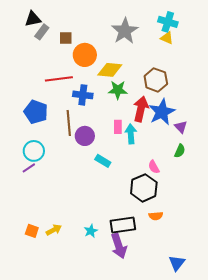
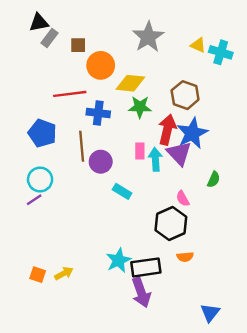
cyan cross: (168, 22) -> (221, 52), moved
purple triangle: (181, 127) -> (179, 153), moved, size x1.6
cyan star: (91, 231) -> (119, 260), moved, size x1.5

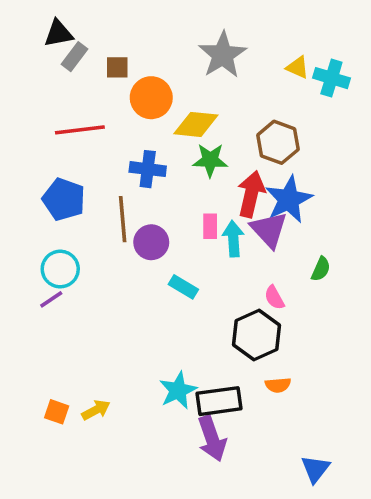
red line: (70, 94) -> (80, 130), moved

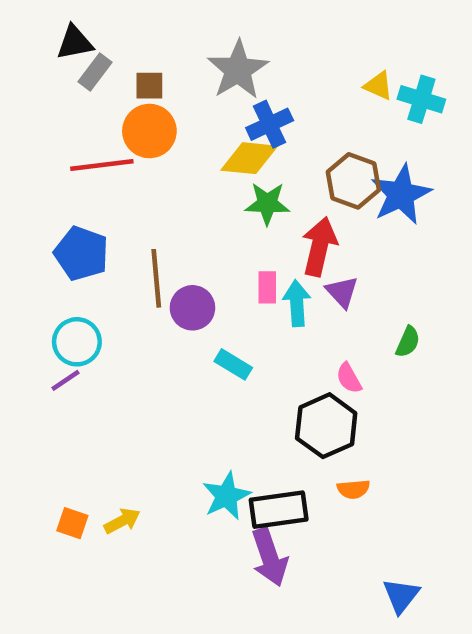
gray star: (223, 55) -> (238, 70), moved
orange circle: (151, 98) -> (149, 131), moved
blue cross: (148, 169) -> (270, 124), moved, turned -32
blue star: (289, 199) -> (401, 194), moved
purple triangle: (269, 230) -> (342, 292), size x0.7

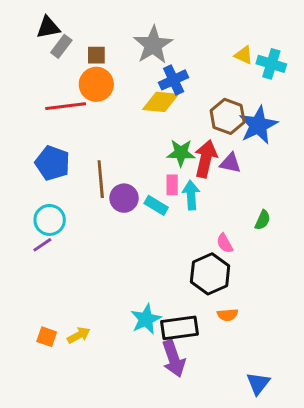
green star: (267, 204) -> (181, 153), moved
purple triangle: (342, 292) -> (230, 163), moved, turned -35
cyan rectangle: (233, 364) -> (156, 205), moved

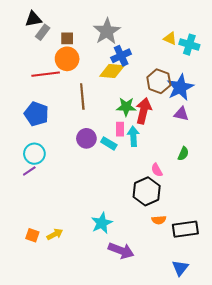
purple triangle: (230, 163) -> (181, 114), moved
brown line: (101, 179) -> (82, 97), moved
black rectangle: (179, 328) -> (185, 229), moved
purple arrow: (174, 359) -> (121, 251), turned -50

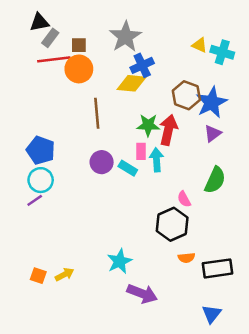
red line: (46, 74) -> (54, 59), moved
blue pentagon: (36, 114) -> (41, 150), moved
purple triangle: (181, 114) -> (213, 133), turned -49
green semicircle: (183, 154) -> (215, 180), size x1.6

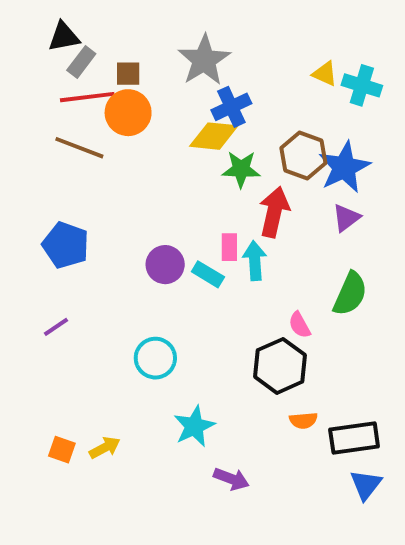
brown line: (97, 113) -> (79, 148), moved, turned -64
green star: (148, 125) -> (241, 169), moved
cyan circle: (41, 180) -> (155, 358), moved
purple arrow: (142, 294) -> (231, 479), size x0.7
blue triangle: (211, 314) -> (366, 485), moved

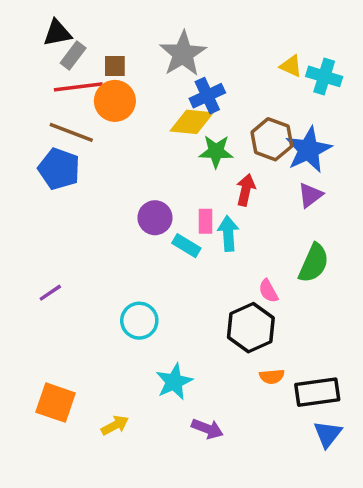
red arrow: (274, 212) -> (246, 190), size x0.7
blue pentagon: (66, 245) -> (59, 169), moved
purple circle: (165, 265) -> (155, 218), moved
yellow arrow: (105, 448) -> (115, 425), moved
orange square: (62, 450) -> (56, 403), size x1.6

